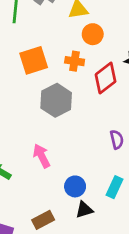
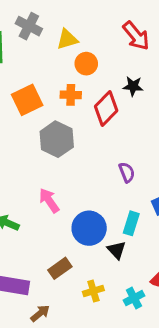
blue circle: (75, 186) -> (89, 228), size x1.5
black triangle: (84, 210) -> (117, 250), moved, turned -48

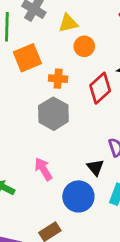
orange cross: (71, 95) -> (58, 79), moved
orange square: (27, 100) -> (27, 58), moved
black triangle: (117, 250) -> (95, 167), moved

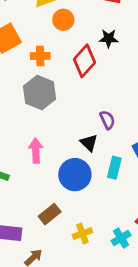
pink arrow: (43, 169) -> (36, 151), turned 35

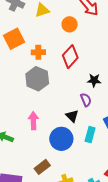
orange circle: (63, 20) -> (70, 24), moved
black star: (109, 38) -> (94, 80), moved

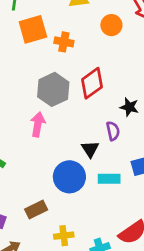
orange cross: (38, 52) -> (64, 42), moved
red diamond: (70, 57) -> (92, 83), moved
pink arrow: (33, 121) -> (38, 124), moved
cyan rectangle: (90, 135) -> (109, 179), turned 63

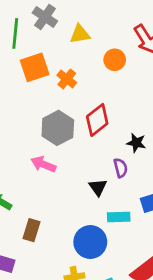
orange cross: (64, 42) -> (67, 79), turned 30
pink arrow: (38, 124) -> (43, 164), turned -75
blue circle: (69, 177) -> (90, 242), moved
brown rectangle: (36, 209) -> (31, 230), moved, turned -45

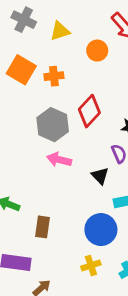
orange square: (35, 67) -> (21, 70), turned -32
orange cross: (67, 79) -> (54, 76), turned -36
pink arrow: (43, 164) -> (59, 160), moved

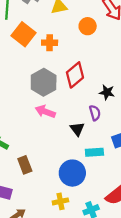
brown rectangle: (43, 227) -> (25, 165), turned -36

